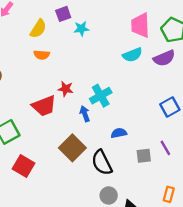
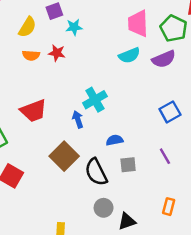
red star: (65, 89) -> (57, 53), moved
gray square: (144, 156) -> (128, 165), moved

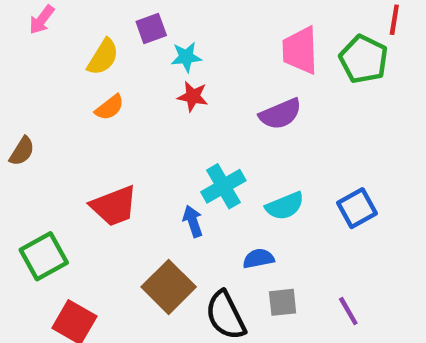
red star: (57, 53) -> (193, 96), moved
orange semicircle: (31, 55) -> (110, 107), turned -42
cyan semicircle: (129, 55) -> (285, 206), moved
purple semicircle: (164, 59) -> (280, 114), moved
purple line: (165, 156) -> (348, 311), moved

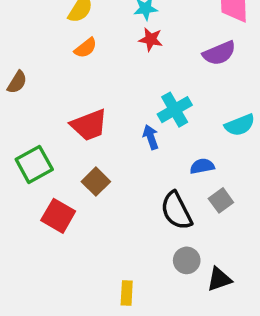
cyan semicircle: (285, 206) -> (240, 125), moved
brown square: (169, 287) -> (96, 182), moved, size x0.7
gray square: (283, 302) -> (221, 200), turned -30

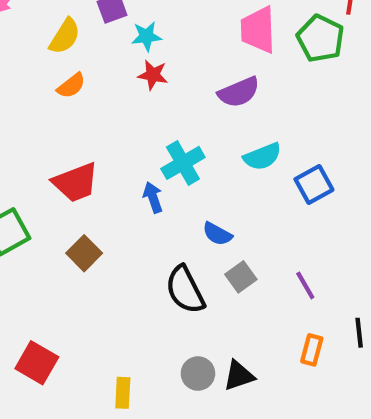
cyan semicircle: (240, 125) -> (262, 157), moved
blue semicircle: (202, 166) -> (217, 234), turned -140
red square: (58, 216) -> (37, 363), moved
gray circle: (187, 260) -> (198, 374), moved

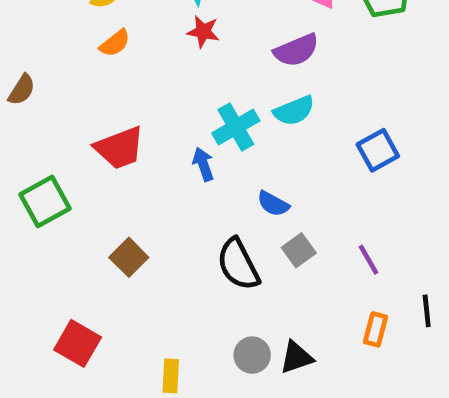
cyan semicircle: (262, 157) -> (294, 111), moved
brown square: (84, 253) -> (129, 257), moved

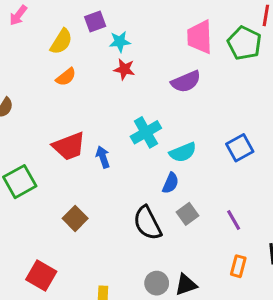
cyan semicircle: (294, 111) -> (183, 152), moved
blue arrow: (203, 164) -> (103, 157), moved
blue semicircle: (273, 204) -> (171, 183), turned -95

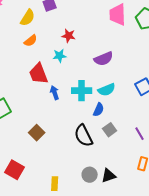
cyan star: (120, 42) -> (60, 56), moved
purple semicircle: (186, 82) -> (104, 59), moved
cyan cross: (146, 132) -> (82, 91), moved, turned 30
red trapezoid: (69, 146) -> (39, 74), moved, turned 90

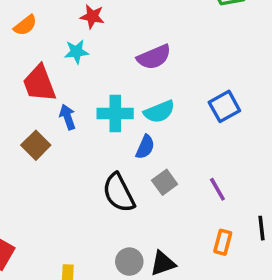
brown square: (37, 133) -> (36, 145), moved

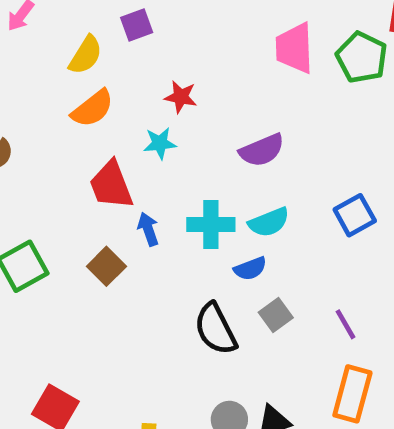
orange semicircle: (25, 25) -> (93, 108), size x1.4
blue semicircle: (145, 147) -> (250, 269), turned 45
orange rectangle: (223, 242) -> (352, 394), size x1.6

